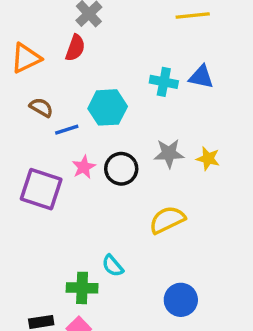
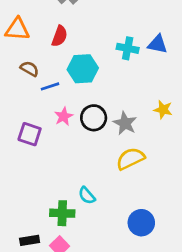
red semicircle: (75, 48) -> (60, 36), moved
orange triangle: (26, 58) -> (17, 29), turned 30
gray star: (169, 153) -> (125, 123), moved, turned 30
purple square: (41, 189) -> (30, 134), size x0.7

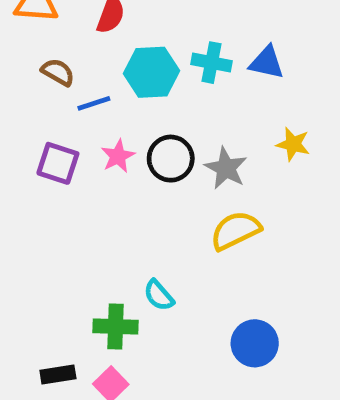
blue triangle: (158, 44) -> (267, 63), moved
cyan cross: (128, 48) -> (211, 63), moved
purple square: (30, 134) -> (58, 163), moved

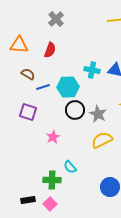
cyan hexagon: (151, 72) -> (68, 87), moved
pink star: (118, 156) -> (53, 137), moved

